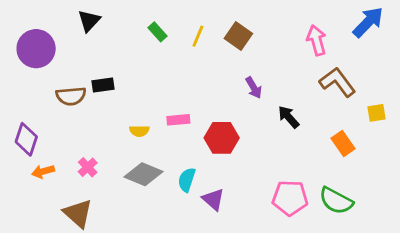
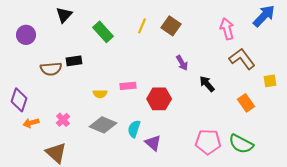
green rectangle: (157, 32) -> (103, 32), moved, size x1.5
purple circle: (36, 49) -> (26, 35), size x0.7

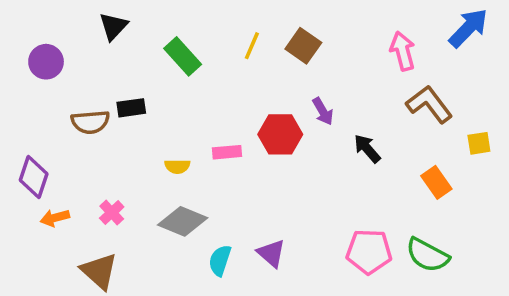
red hexagon: (159, 99) -> (280, 134), moved
cyan semicircle: (134, 129) -> (220, 260), moved

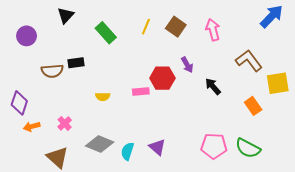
pink arrow: (403, 51) -> (213, 30), moved
yellow square: (479, 143) -> (278, 83), size x1.6
pink rectangle: (227, 152) -> (141, 92), moved
gray diamond: (183, 221) -> (100, 144), moved

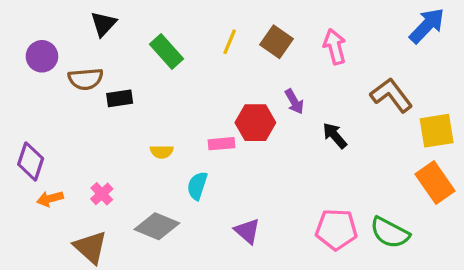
brown semicircle: (52, 71) -> (86, 79), moved
orange rectangle: (253, 106) -> (435, 182), moved, size x1.4
cyan semicircle: (127, 151) -> (197, 186), moved

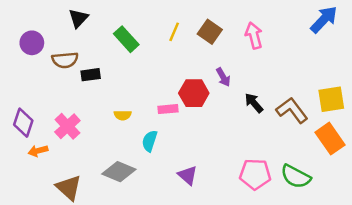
brown L-shape: (391, 95) -> (292, 110), moved
pink cross: (102, 194) -> (67, 126), moved, size x1.5

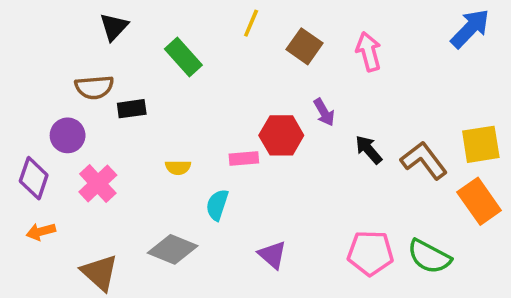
yellow line: (174, 32) -> (251, 23), moved
purple circle: (32, 43) -> (68, 135), moved
orange arrow: (38, 151) -> (41, 232), moved

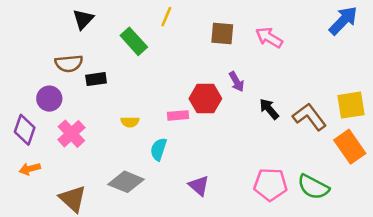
yellow line: (251, 23) -> (166, 17), moved
brown square: (304, 46) -> (222, 34), turned -30
pink arrow: (369, 52) -> (269, 37), turned -44

